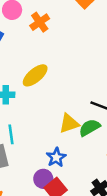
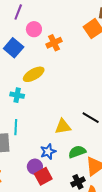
yellow ellipse: (35, 75) -> (34, 74), moved
green semicircle: (90, 128) -> (77, 152), moved

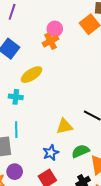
pink circle: (34, 29) -> (55, 29), moved
purple circle: (35, 167) -> (15, 172), moved

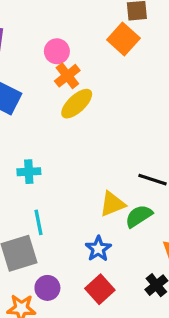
pink circle: (55, 29) -> (57, 51), moved
yellow ellipse: (32, 75) -> (77, 104), moved
green semicircle: (80, 151) -> (139, 216), moved

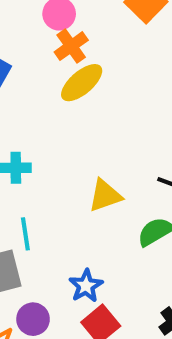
yellow triangle: (112, 204) -> (105, 195), moved
blue star: (98, 249) -> (86, 286), moved

